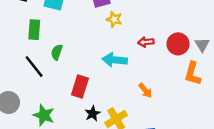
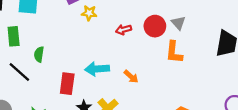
cyan arrow: (115, 60) -> (97, 69), moved

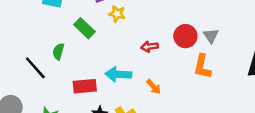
red arrow: (124, 30) -> (150, 47), moved
green rectangle: (14, 36) -> (84, 28), moved, turned -48
red rectangle: (67, 84) -> (85, 86), turned 70

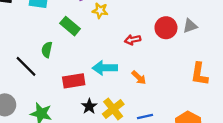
gray triangle: (211, 36) -> (190, 26), turned 49
orange L-shape: (202, 66) -> (199, 74), moved

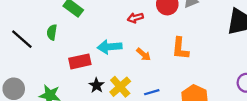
black line: (26, 66) -> (22, 39), moved
orange L-shape: (199, 74) -> (180, 48), moved

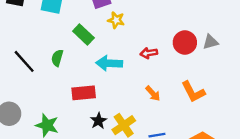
cyan arrow: (110, 47) -> (109, 63), moved
orange L-shape: (180, 48) -> (193, 92), turned -40

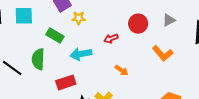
gray triangle: (210, 42) -> (169, 20), moved
green semicircle: (57, 58) -> (38, 59), size x1.5
orange L-shape: (193, 92) -> (163, 53), moved

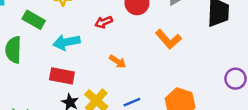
red rectangle: (66, 82) -> (62, 76), moved, turned 30

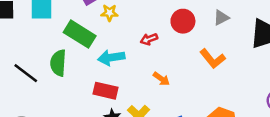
green rectangle: (34, 20) -> (80, 34), size x1.4

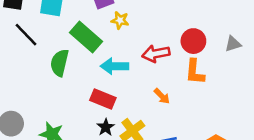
red arrow: (149, 39) -> (156, 54), size x1.5
orange L-shape: (213, 59) -> (195, 72), moved, turned 35
black line: (26, 73) -> (26, 35), moved

